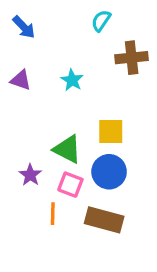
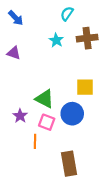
cyan star: (72, 80) -> (56, 40), moved
yellow square: (111, 132) -> (85, 87), moved
brown rectangle: (104, 220) -> (69, 164), moved, turned 65

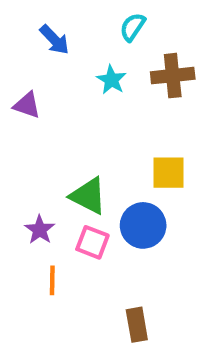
blue arrow: (16, 18) -> (54, 40), moved
orange line: (35, 141) -> (52, 280), moved
brown rectangle: (69, 164) -> (137, 325), size x0.7

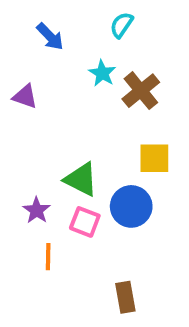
brown cross: (173, 76) -> (141, 91), moved, turned -33

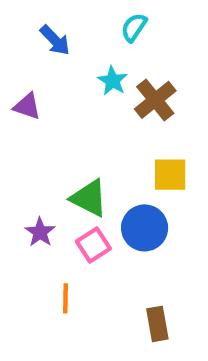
pink square: (85, 222) -> (93, 245), turned 36
orange line: (48, 257) -> (66, 298), moved
brown rectangle: (125, 297) -> (157, 324), moved

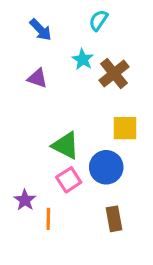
purple triangle: (27, 106) -> (37, 78), moved
purple star: (40, 232) -> (25, 200), moved
brown rectangle: (157, 324) -> (114, 219), moved

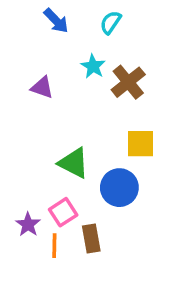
blue arrow: (41, 30) -> (56, 21), moved
pink square: (69, 180) -> (63, 212), moved
brown rectangle: (114, 219) -> (91, 239), moved

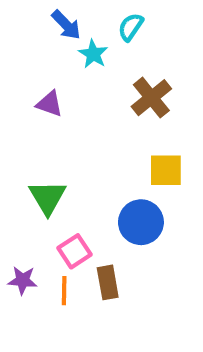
cyan star: (93, 66) -> (93, 54), moved
green triangle: (74, 163) -> (47, 197), moved, turned 32
purple star: (28, 224) -> (23, 280), moved, turned -30

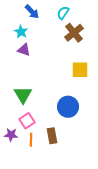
cyan star: (93, 54) -> (21, 32), moved
brown cross: (151, 98) -> (74, 33), moved
yellow square: (166, 170) -> (80, 70), moved
pink square: (74, 251) -> (27, 121), moved

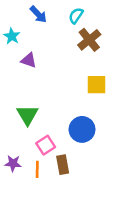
cyan star: (21, 32) -> (12, 36), moved
pink square: (27, 121) -> (46, 145), moved

